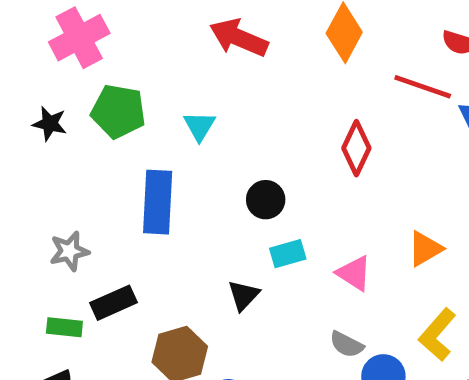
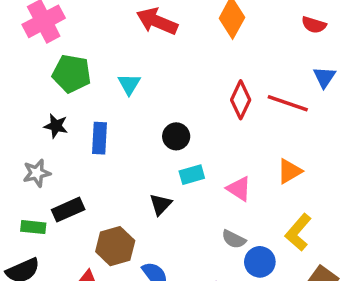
red line: (423, 87) -> (288, 103), moved
black star: (50, 124) -> (56, 126), moved
blue rectangle: (158, 202) -> (99, 138), size x0.7

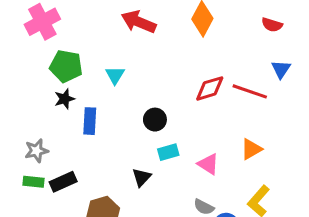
red diamond: (241, 100) -> (210, 88), turned 48
black star: (56, 126) -> (65, 99), moved, turned -30
green rectangle: (33, 227) -> (33, 182), moved

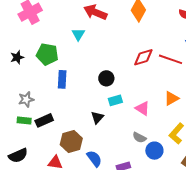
green pentagon: (66, 66) -> (47, 54), moved
cyan triangle: (115, 75) -> (78, 34), moved
black star: (65, 99) -> (17, 57), moved

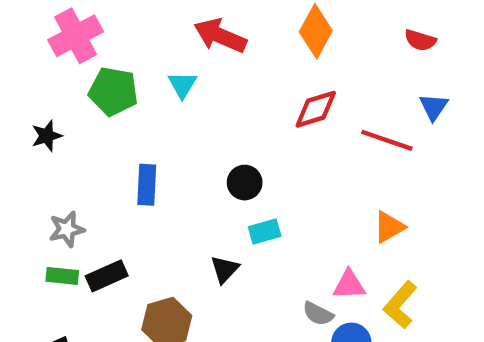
green pentagon: (47, 54) -> (113, 91), moved
red diamond: (143, 57) -> (316, 109), moved
pink triangle: (142, 108) -> (349, 285), moved, turned -35

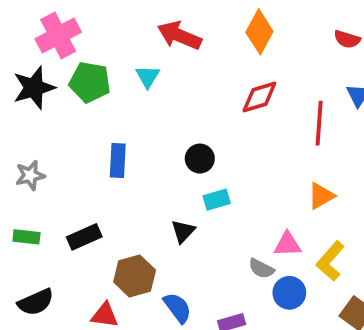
black star: (47, 136) -> (34, 88), moved, size x1.6
red line: (387, 140) -> (319, 123), turned 75
gray star: (67, 229) -> (30, 175), moved
green rectangle: (62, 276) -> (26, 237), moved

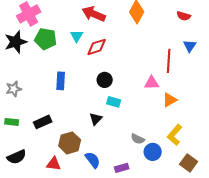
red diamond: (259, 97) -> (97, 47), moved
cyan rectangle: (217, 200) -> (114, 102), turned 32
pink triangle: (287, 244) -> (152, 83), moved

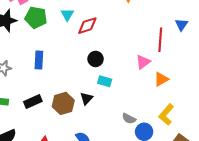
blue rectangle: (61, 81) -> (39, 60), moved
pink triangle: (152, 83) -> (143, 62), turned -35
brown hexagon: (70, 143) -> (63, 103), moved

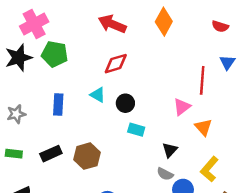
cyan triangle: (67, 14) -> (98, 95), moved, turned -32
orange triangle: (161, 79) -> (203, 127), turned -42
black triangle: (86, 98) -> (170, 150), moved

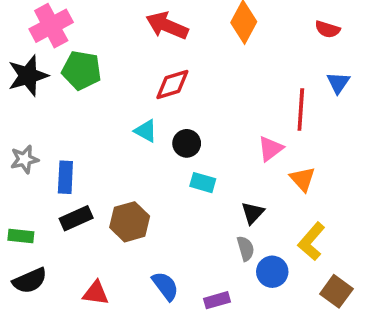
blue rectangle: (58, 104) -> (65, 177), moved
green rectangle: (14, 154) -> (21, 236), moved
gray semicircle: (165, 174) -> (246, 249), turned -133

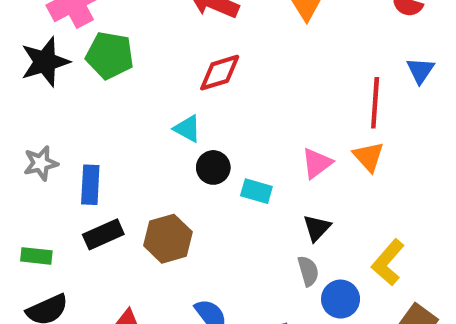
black circle: (187, 143) -> (213, 167), moved
pink triangle: (270, 149) -> (317, 163), moved
orange triangle: (303, 179) -> (369, 157), moved

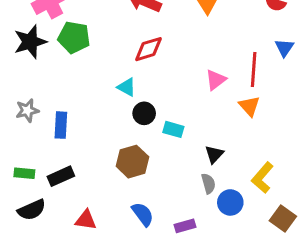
pink triangle: (317, 163) -> (216, 80), moved
black rectangle: (103, 234) -> (61, 176), moved
brown hexagon: (168, 239) -> (132, 162), moved

